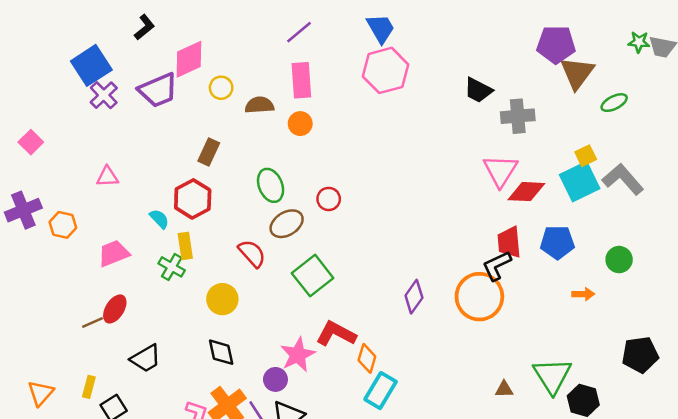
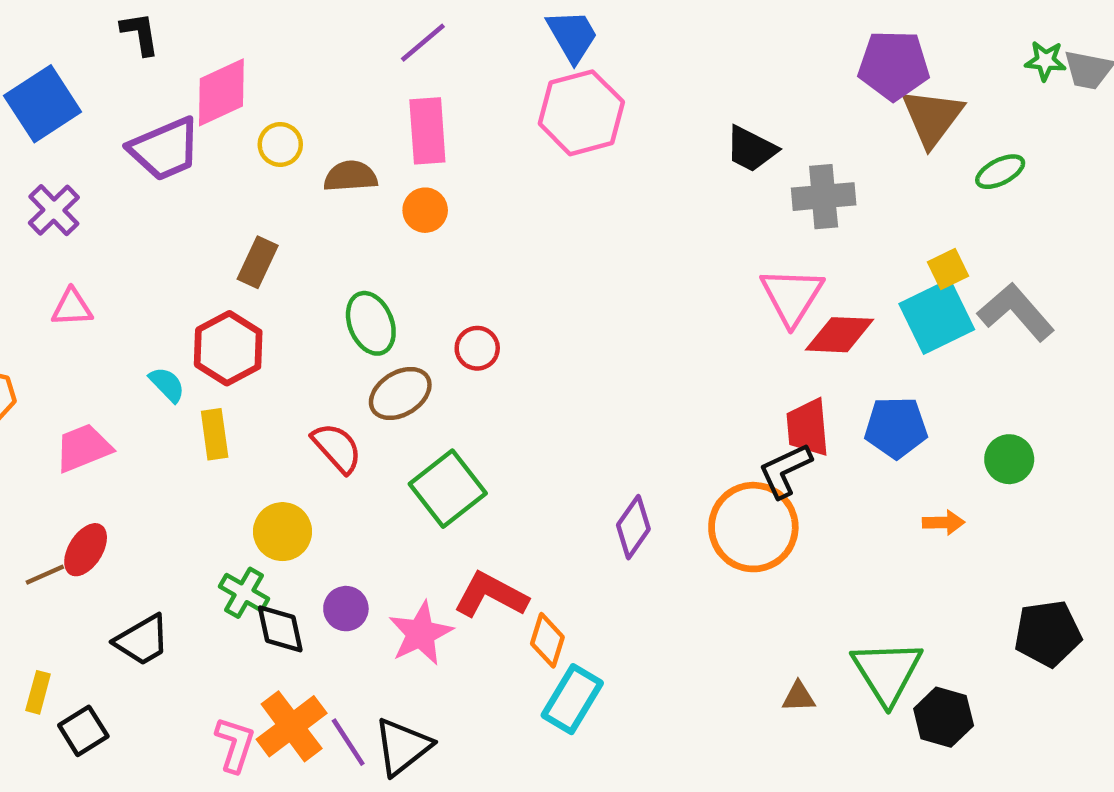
black L-shape: (144, 27) -> (140, 34), turned -60
purple cross: (104, 95) -> (54, 210), moved
green cross: (172, 267) -> (244, 593), moved
purple circle: (275, 379) -> (346, 609), moved

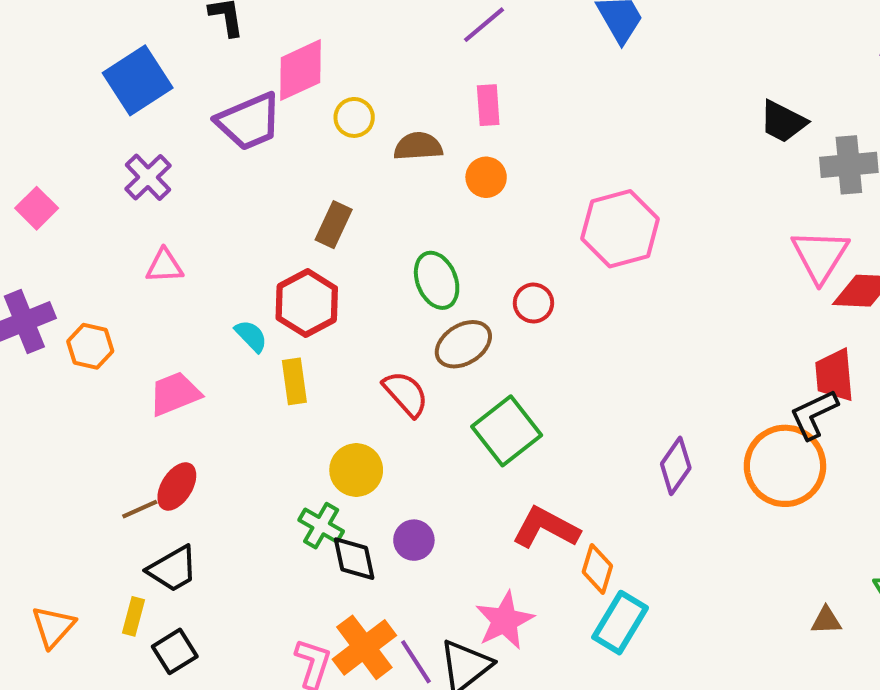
pink hexagon: (581, 113) -> (620, 229), moved
pink rectangle: (427, 131) -> (488, 105), size x0.7
pink star: (421, 633) -> (505, 620), moved
black trapezoid: (142, 640) -> (173, 569), moved

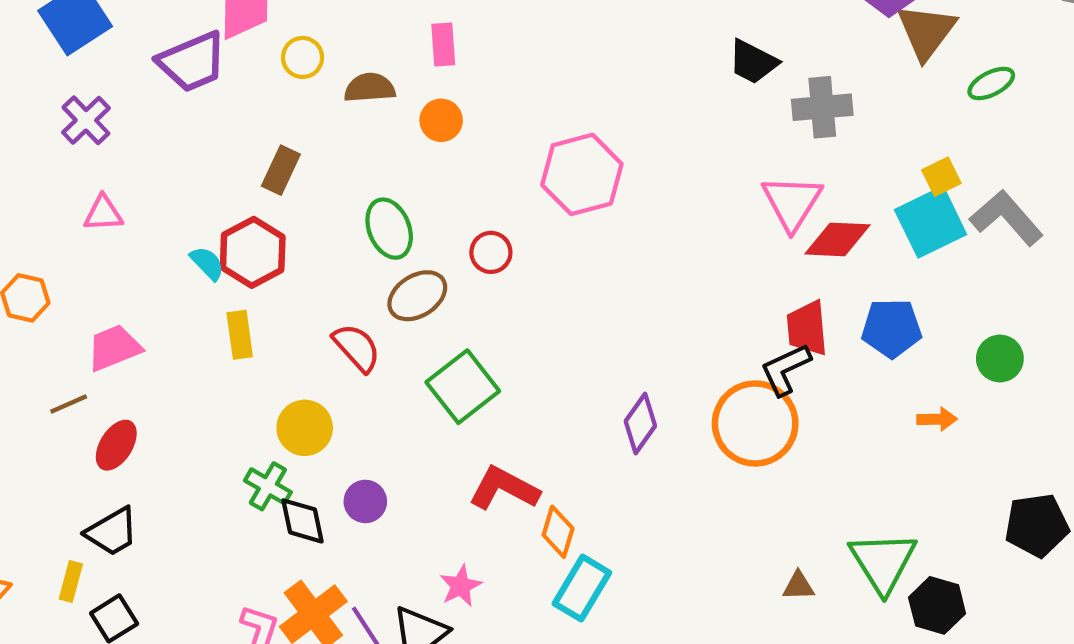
cyan semicircle: (251, 336) -> (207, 263), moved
brown line: (140, 509) -> (69, 404), moved
pink star: (505, 620) -> (461, 586), size x0.7

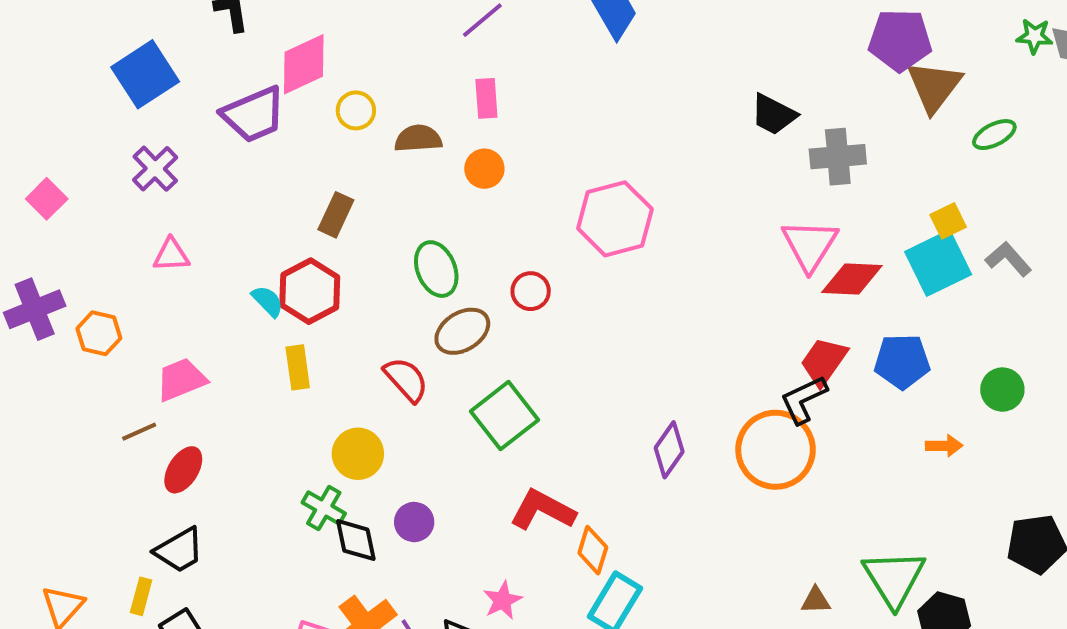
gray L-shape: (1006, 218) -> (1008, 259), size x0.7
red trapezoid: (807, 328) -> (824, 361), turned 40

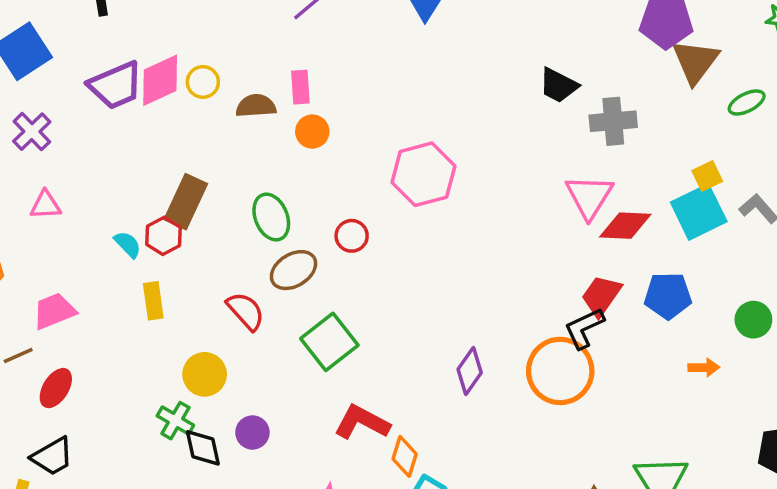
pink diamond: (304, 64) -> (160, 80), moved
pink rectangle: (486, 98) -> (300, 87), moved
brown rectangle: (336, 215) -> (186, 202), moved, size x1.4
red hexagon: (310, 291) -> (164, 236), size x0.7

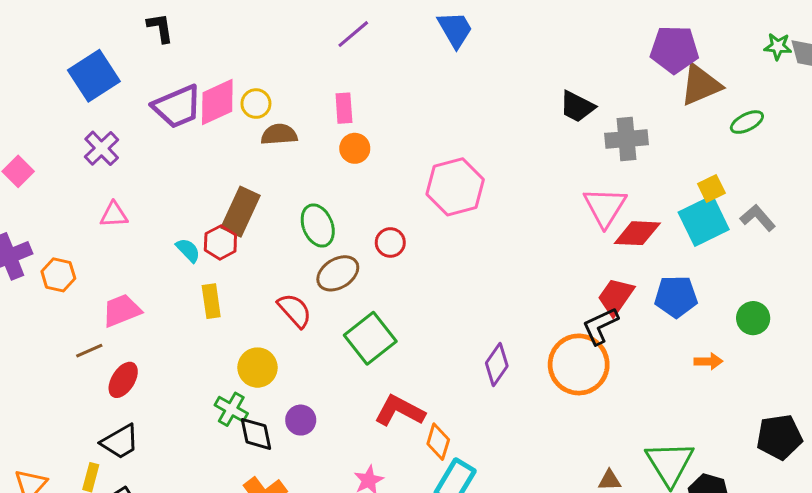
brown triangle: (695, 61) -> (701, 85), turned 30
brown semicircle: (256, 106) -> (279, 134), moved

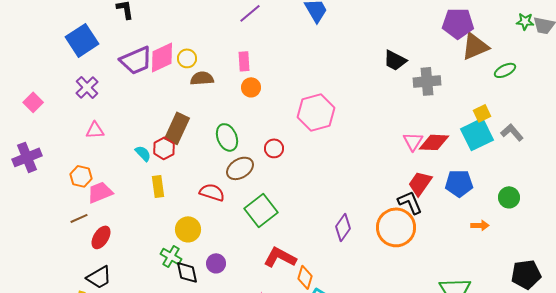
pink triangle: (605, 207) -> (413, 141), moved, size x0.7
orange hexagon: (58, 275) -> (81, 176), moved
red semicircle: (295, 310) -> (212, 192), turned -30
black L-shape: (600, 326) -> (410, 202), turned 92

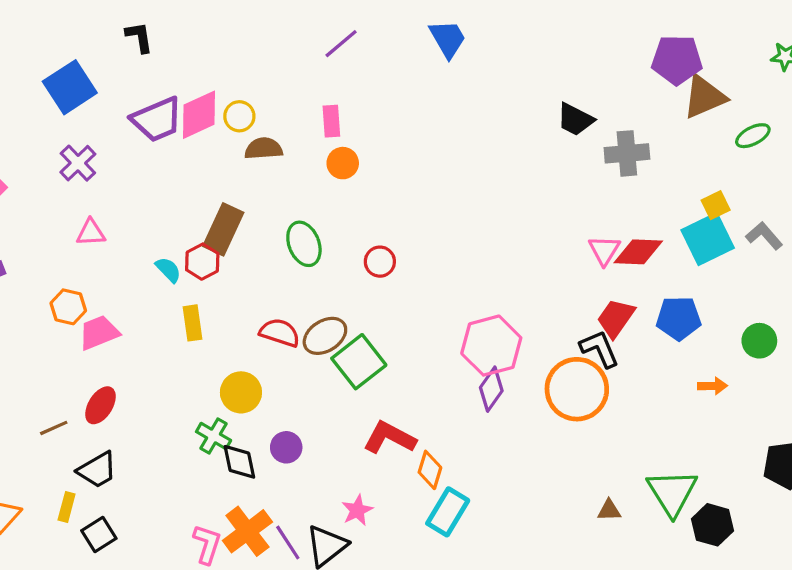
pink hexagon: (316, 112) -> (491, 346), moved
brown ellipse: (240, 168) -> (325, 336), moved
brown line: (79, 218) -> (54, 428), moved

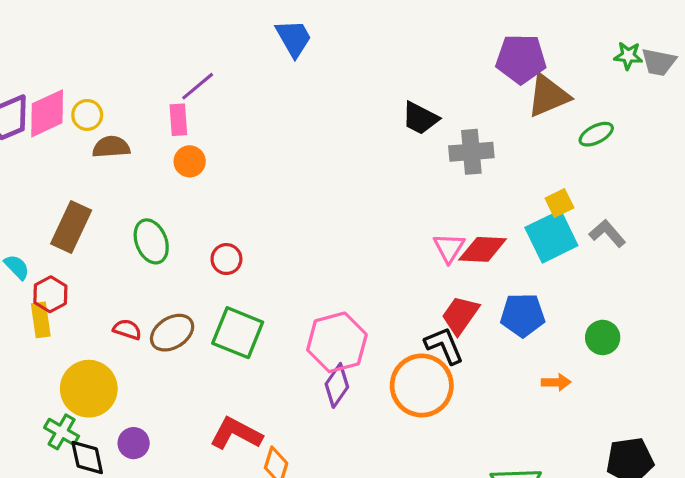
purple line: (341, 44) -> (198, 86), moved
red hexagon: (202, 262) -> (50, 294), moved
red semicircle: (280, 333) -> (127, 329), size x0.7
green square: (359, 362) -> (238, 333), moved, turned -30
yellow circle: (241, 392) -> (89, 389), size x1.4

